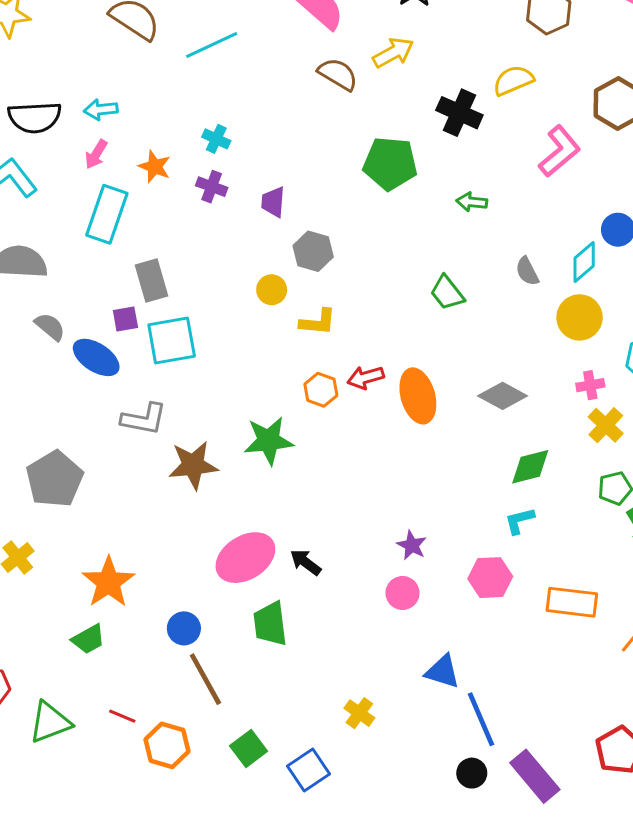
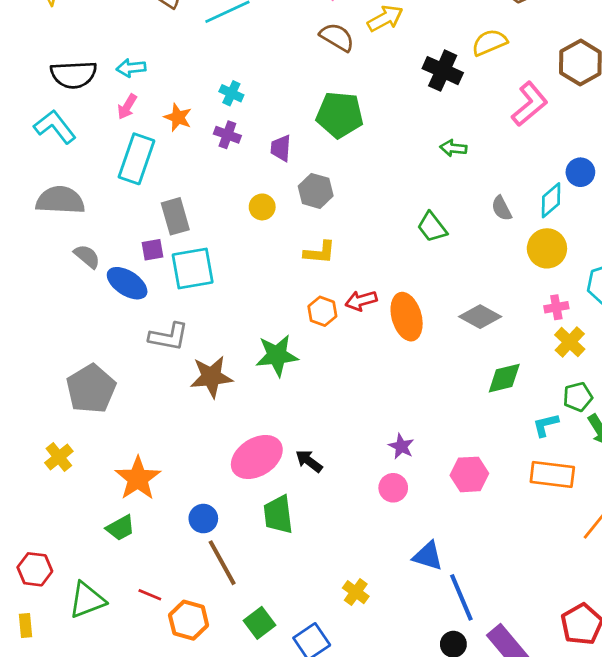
green pentagon: (390, 163) -> (340, 115), moved
yellow circle: (272, 290) -> (262, 207), moved
cyan L-shape: (519, 521) -> (546, 425), moved
orange rectangle: (572, 602) -> (552, 474), moved

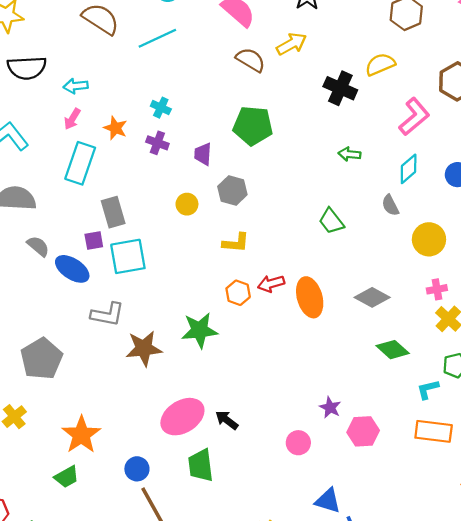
black semicircle: (74, 75) -> (27, 68), moved
cyan diamond: (551, 200) -> (409, 169), moved
green diamond: (504, 378) -> (393, 350), turned 56
purple star: (401, 446) -> (330, 408), moved

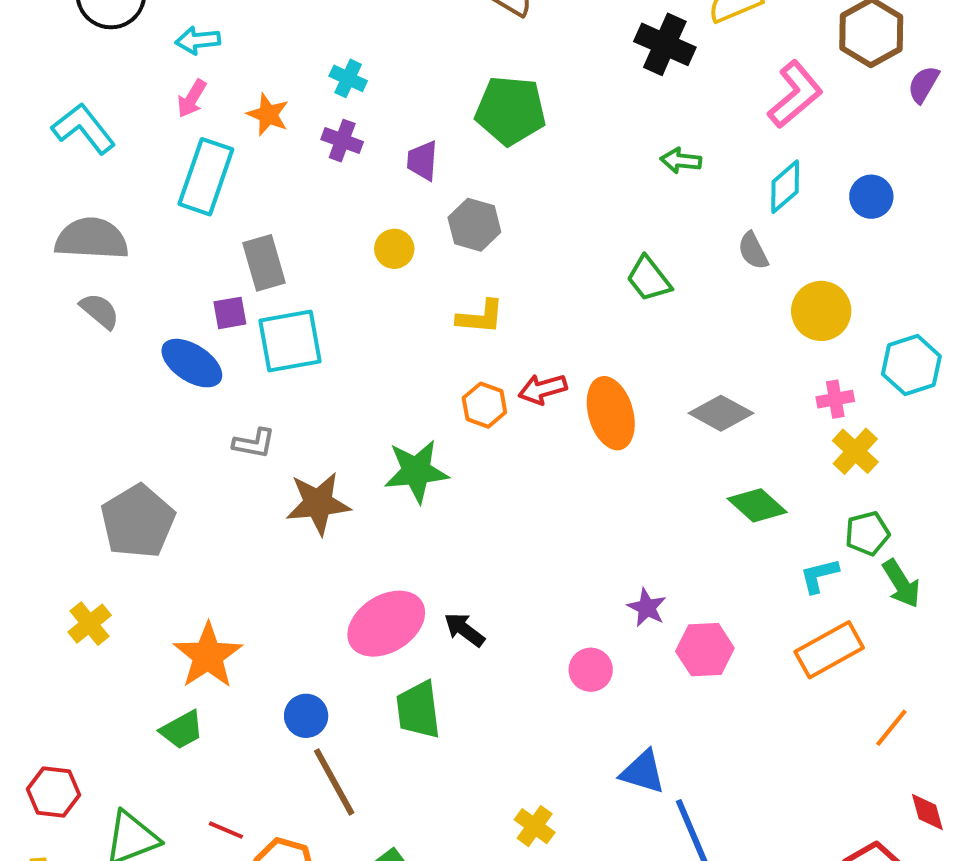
gray semicircle: (38, 246) -> (100, 311), moved
gray L-shape: (107, 314) -> (254, 443), size x0.7
orange rectangle: (434, 431) -> (829, 650), turned -36

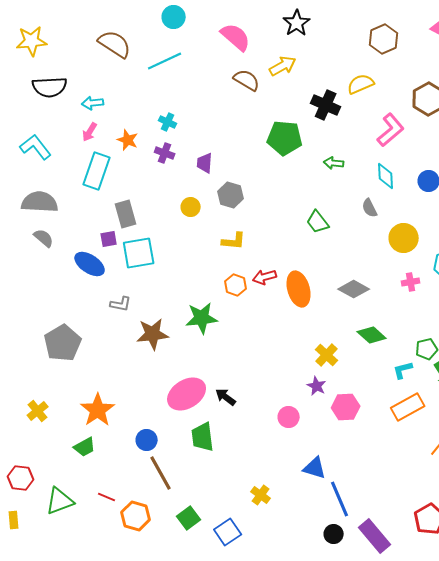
green pentagon: (511, 110) -> (285, 138), moved
cyan diamond: (785, 187) -> (386, 176), turned -52
yellow cross: (855, 451) -> (327, 355), moved
yellow cross: (90, 624) -> (38, 411), moved

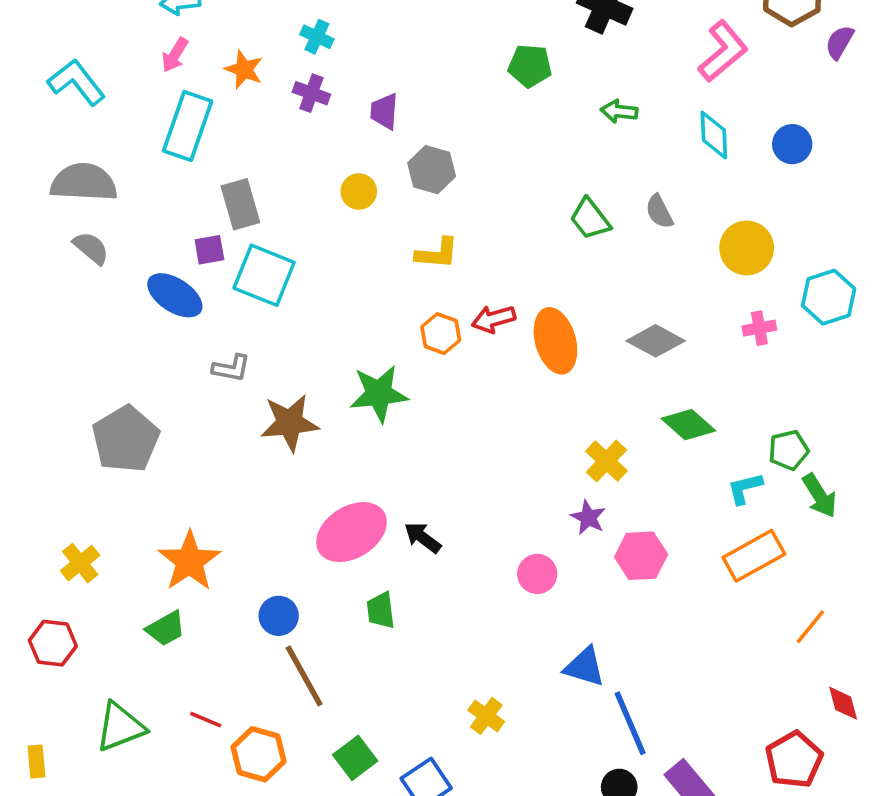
green pentagon: (285, 138) -> (530, 66), size x0.7
gray semicircle: (370, 208) -> (659, 212), moved
cyan square: (139, 253) -> (264, 275), turned 32
green trapezoid: (203, 437) -> (381, 610), size x0.7
red hexagon: (21, 478) -> (53, 643), moved

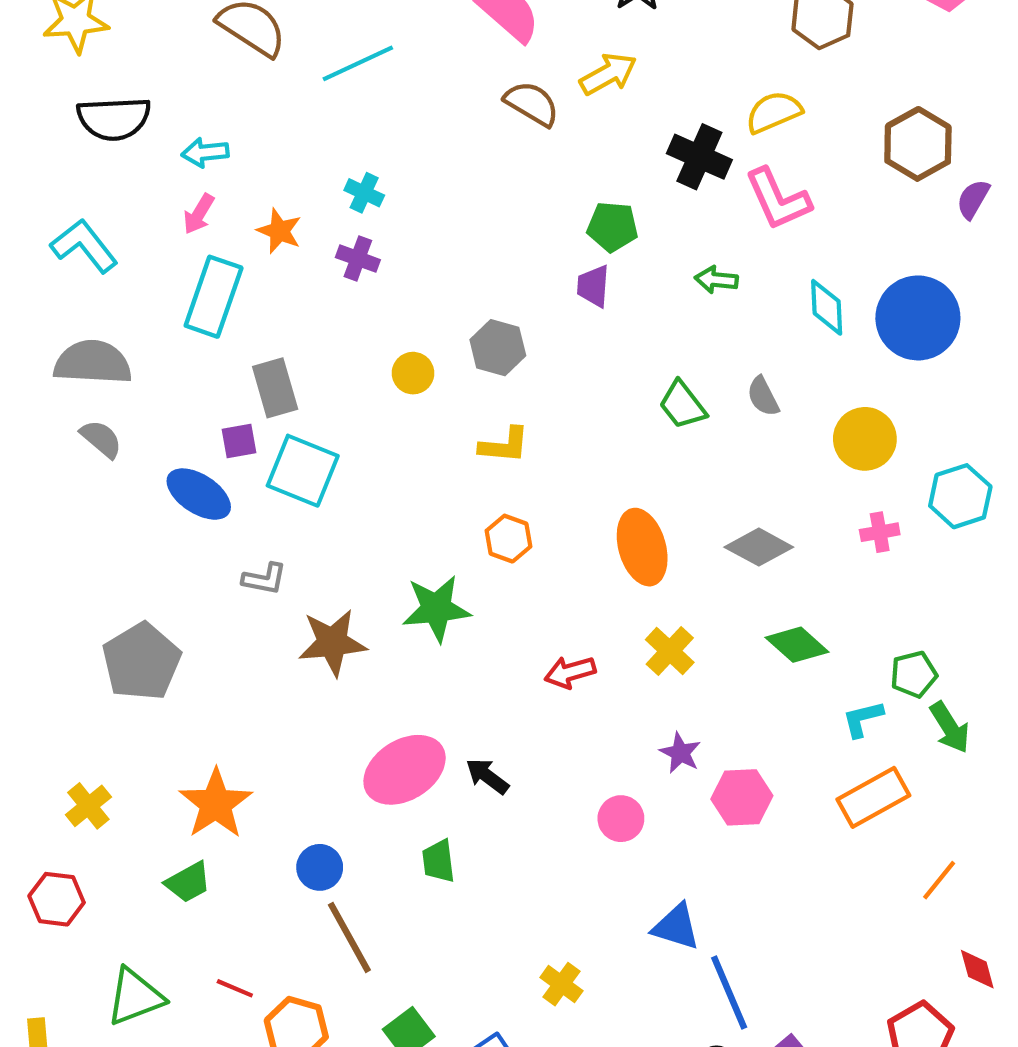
pink L-shape: (723, 51) -> (778, 199), moved, turned 106
purple trapezoid: (384, 111) -> (593, 286), moved
blue circle: (792, 144) -> (918, 318), size x1.8
red arrow: (494, 319) -> (570, 672), moved
yellow cross: (606, 461) -> (670, 651), moved

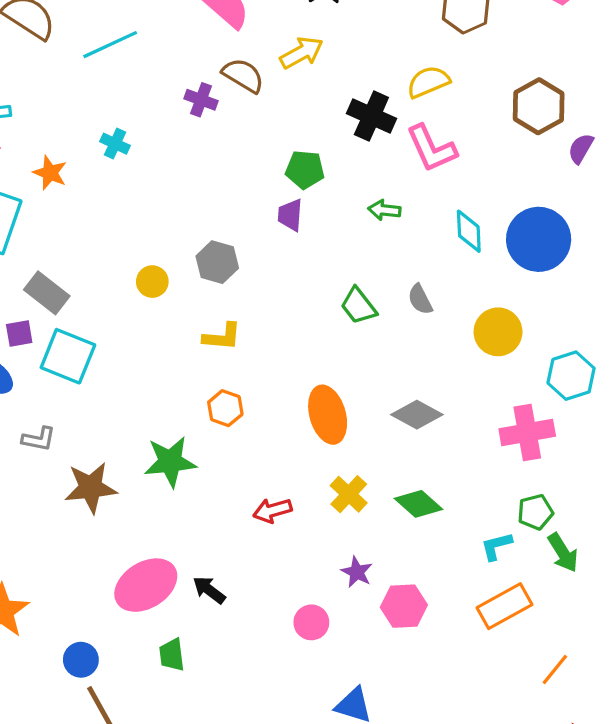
purple cross: (358, 259) -> (201, 100), moved
gray rectangle: (275, 388) -> (47, 293), turned -36
pink cross: (880, 532) -> (527, 432), moved, size x1.8
green diamond: (797, 645) -> (418, 504), moved

